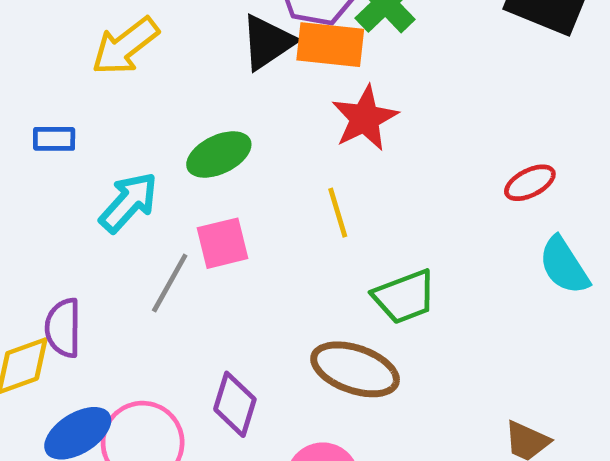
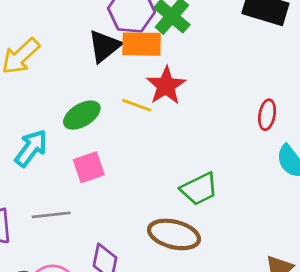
red ellipse: (530, 183) -> (267, 115), turned -48
yellow line: (338, 213) -> (137, 105), moved, turned -48
gray line: (170, 283) -> (51, 215), moved, turned 60

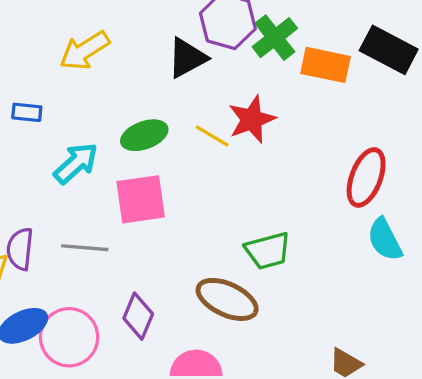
orange rectangle: (142, 44) -> (325, 65), moved
red ellipse: (267, 115) -> (366, 177), size x1.6
pink square: (89, 167) -> (141, 199), size x1.4

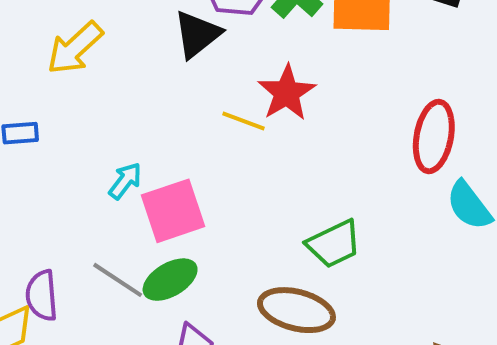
green ellipse: (144, 135) -> (170, 280), moved
cyan arrow: (76, 163) -> (125, 181), moved, size x0.7
gray line: (85, 248) -> (118, 280), turned 39

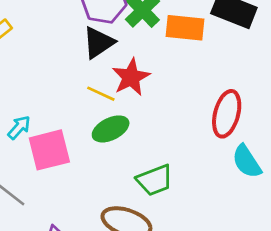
black triangle: (197, 34) -> (98, 43), moved
green ellipse: (170, 280) -> (111, 129), moved

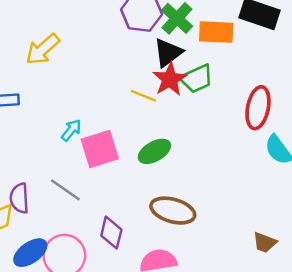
black triangle: (98, 43) -> (168, 53), moved
green ellipse: (111, 129) -> (154, 151), moved
green trapezoid: (155, 180) -> (197, 79), moved

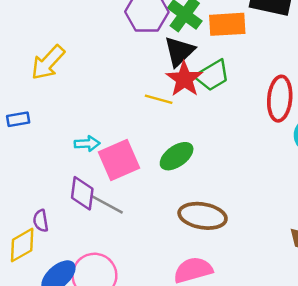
cyan arrow: (71, 130) -> (87, 144), turned 55
gray line: (65, 190) -> (107, 204), moved
purple semicircle: (19, 198) -> (41, 221), size x0.7
purple diamond: (111, 233) -> (82, 193), moved

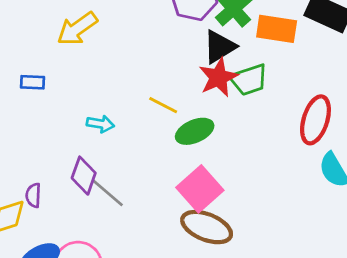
yellow line: (159, 99) -> (163, 105), moved
green ellipse: (177, 156) -> (195, 131), moved
pink square: (119, 160) -> (200, 189), moved, turned -30

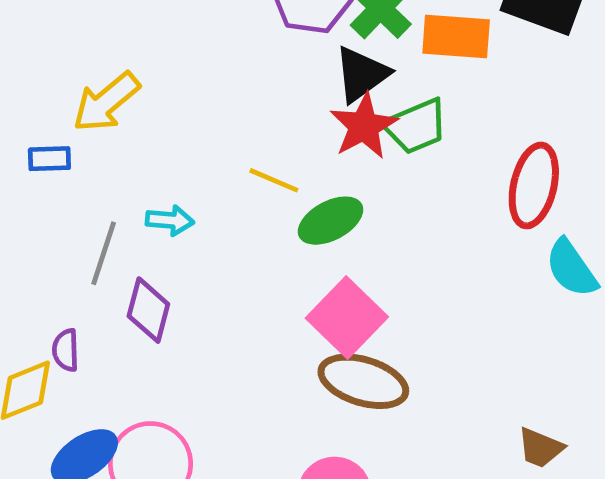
yellow arrow: (77, 29) -> (106, 102), moved
gray line: (107, 193) -> (104, 253), moved, turned 72

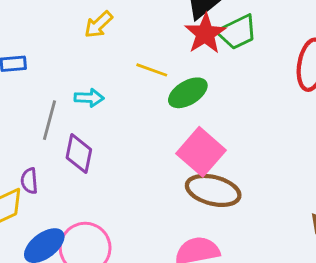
yellow arrow: (106, 102) -> (99, 25), moved, size x0.7

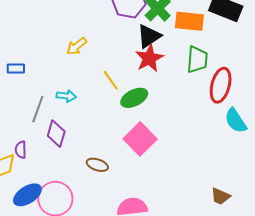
green trapezoid: (237, 32) -> (197, 60), moved, turned -64
yellow line: (152, 70) -> (111, 80), turned 30
brown ellipse: (213, 190) -> (97, 165), moved, size x0.6

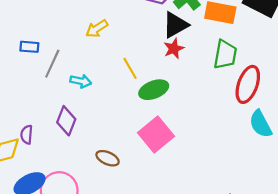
red star: (149, 58) -> (174, 49), size x0.7
gray line: (38, 109) -> (52, 64), moved

